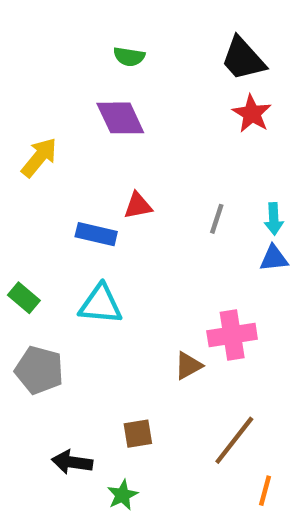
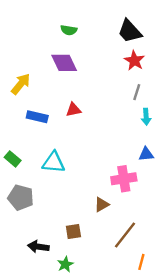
gray line: (217, 219) -> (137, 92), moved
blue rectangle: (96, 234) -> (37, 117), moved
blue triangle: (274, 258) -> (146, 154), moved
brown triangle: (188, 366) -> (102, 205), moved

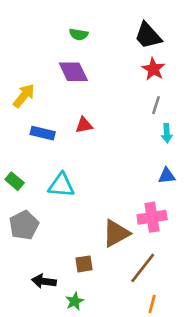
pink cross: (124, 179) -> (152, 217), moved
gray pentagon: (21, 198) -> (24, 225), turned 30
brown triangle: (102, 205) -> (116, 233), size x1.6
orange line: (141, 262) -> (152, 304), moved

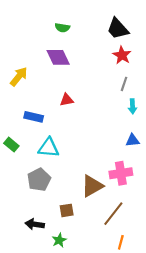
blue rectangle: (43, 133) -> (34, 117), moved
gray pentagon: (24, 225) -> (39, 180), moved

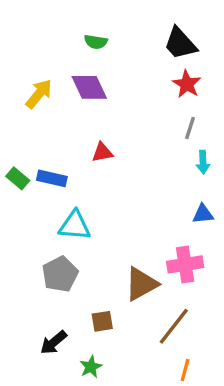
yellow arrow: (19, 77) -> (39, 94), moved
green rectangle: (11, 145) -> (18, 178), moved
black arrow: (35, 224) -> (54, 342), turned -48

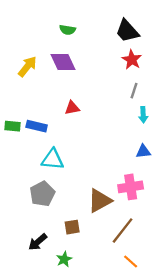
green rectangle: (18, 178) -> (12, 126), turned -35
orange line: (185, 370) -> (131, 261), turned -63

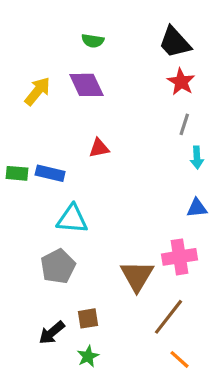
brown triangle: (100, 201) -> (137, 276), turned -30
brown square: (72, 227) -> (88, 318), moved

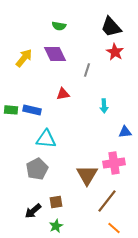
gray line: (184, 124) -> (87, 70), moved
cyan arrow: (197, 157) -> (104, 106), moved

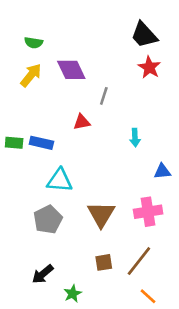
green semicircle: (59, 26) -> (34, 43), moved
gray line: (87, 70) -> (104, 96), moved
brown triangle: (87, 175) -> (101, 214), moved
brown square: (56, 202) -> (104, 262), moved

